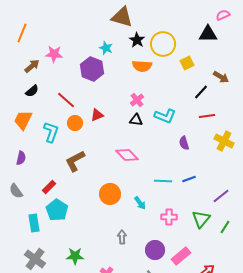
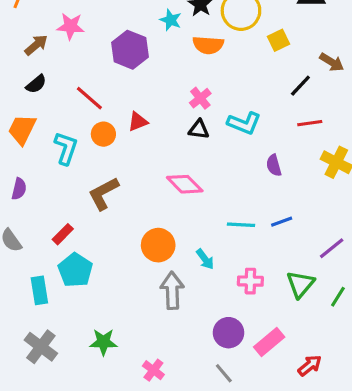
cyan star: (106, 48) -> (171, 20), moved
gray arrow: (122, 237) -> (172, 290), moved, size x1.6

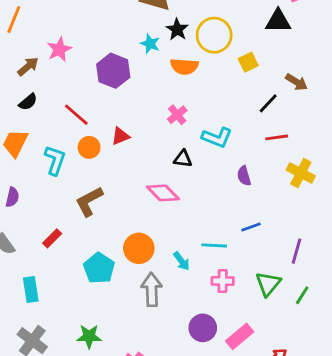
pink star: (71, 26) -> (59, 49), turned -30
black triangle: (199, 129) -> (183, 159), moved
cyan line: (241, 225) -> (214, 245), moved
purple line: (332, 248) -> (297, 251), turned -35
cyan pentagon: (75, 270) -> (99, 268), moved

